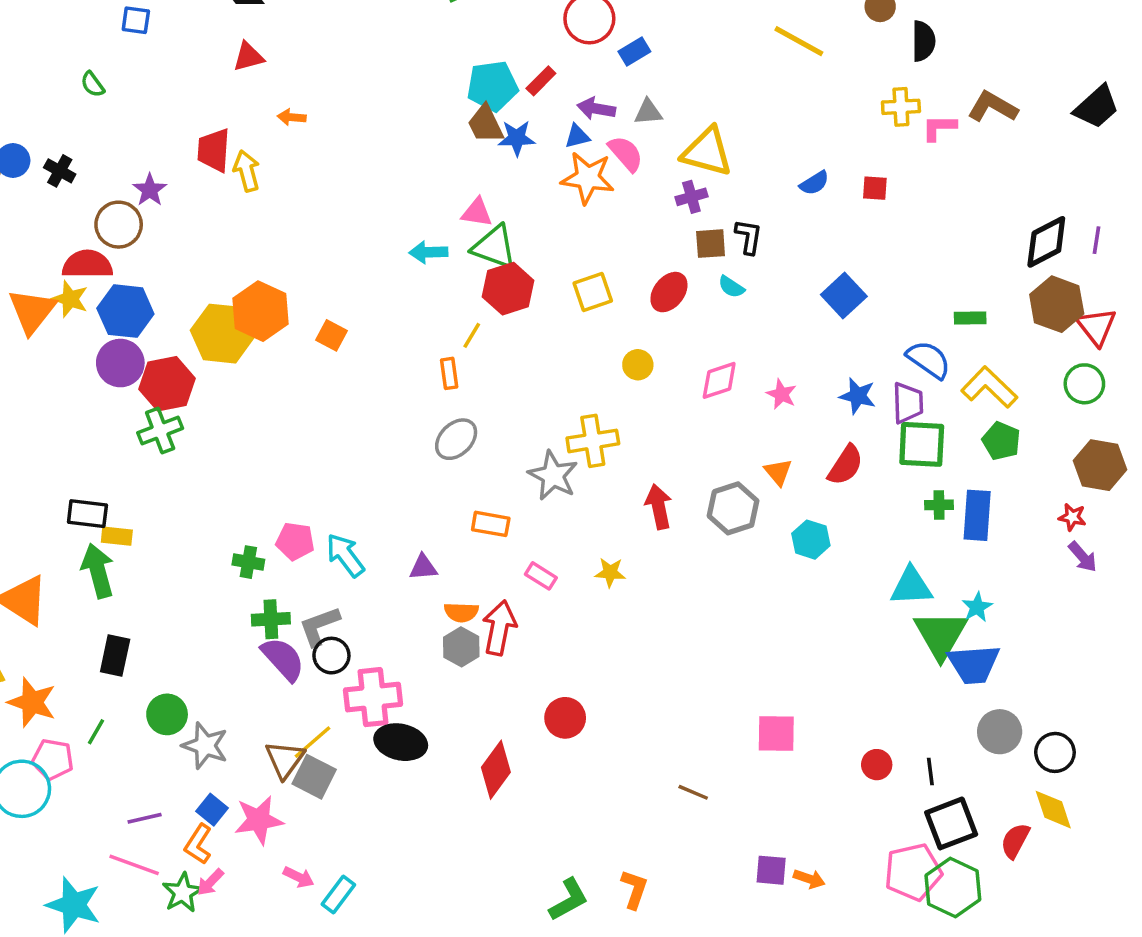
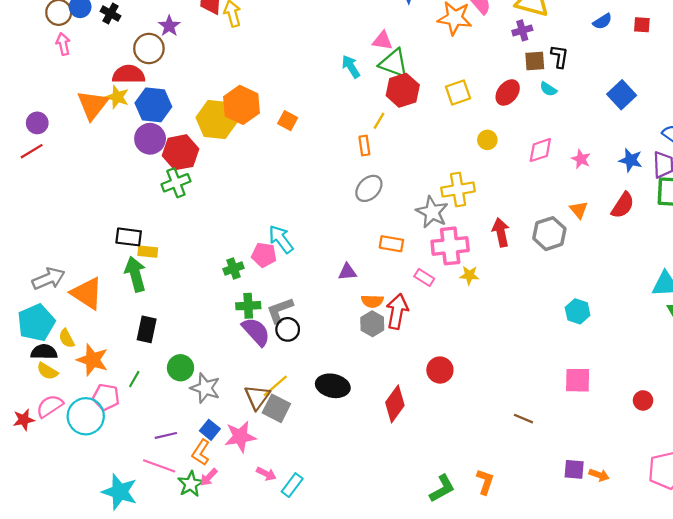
cyan arrow: (428, 252) -> (351, 67), turned 60
cyan hexagon: (811, 540) -> (578, 311), moved
cyan arrow: (345, 555) -> (281, 239), moved
green cross: (248, 562) -> (234, 268), turned -30
pink cross: (373, 697) -> (450, 246), moved

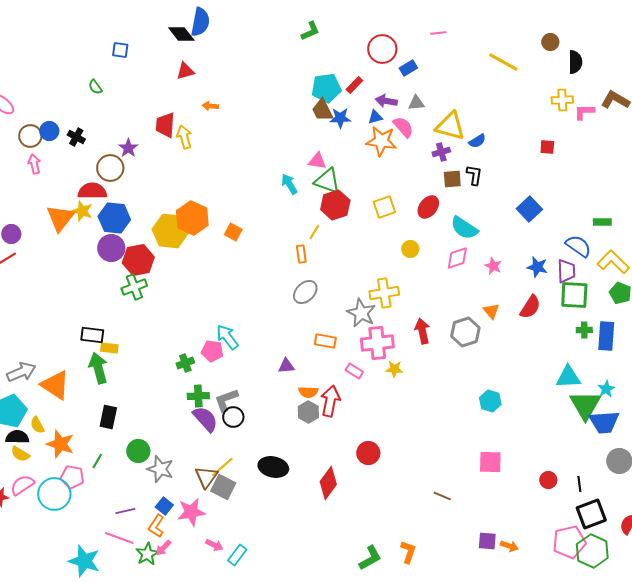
blue semicircle: (602, 21) -> (477, 141), moved
cyan semicircle: (548, 89) -> (464, 228), moved, size x1.8

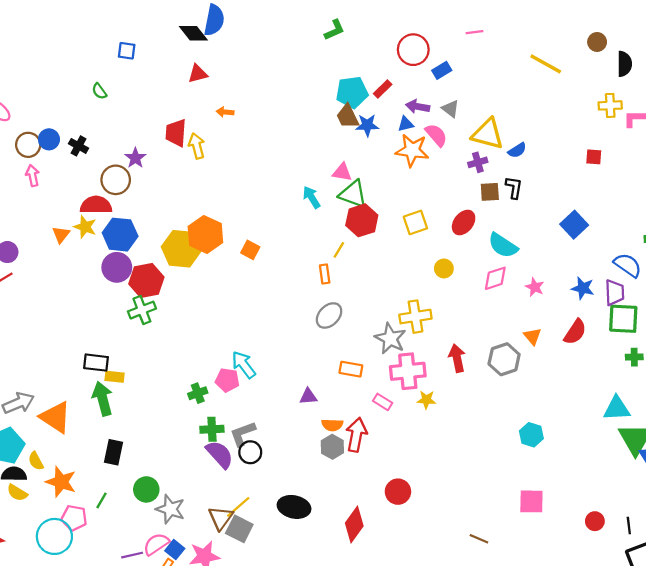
gray triangle: (416, 103) -> (450, 109), turned 42
orange triangle: (60, 218) -> (61, 235), size x0.6
pink semicircle: (22, 485) -> (156, 544), moved

